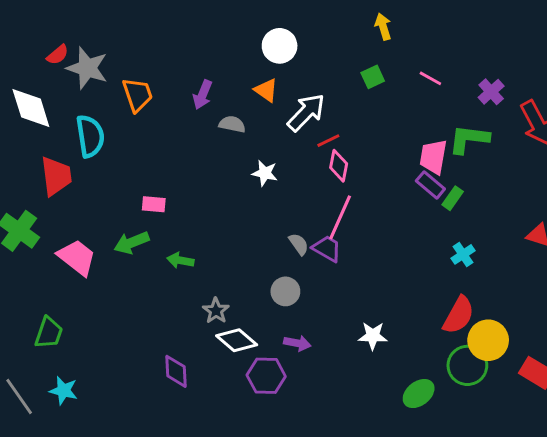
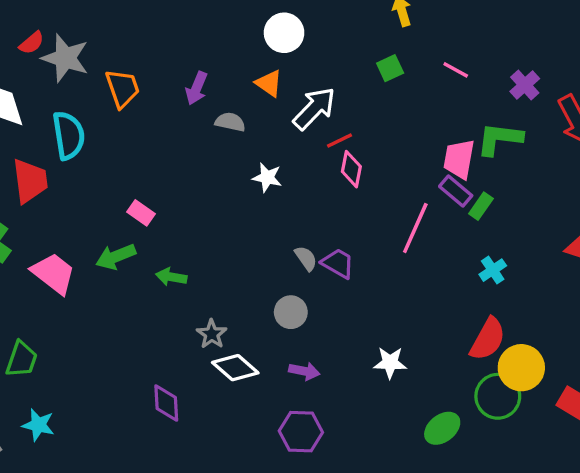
pink rectangle: (154, 204) -> (141, 213), turned 30
pink line: (340, 217) -> (415, 228), moved
purple hexagon: (266, 376) -> (301, 432), moved

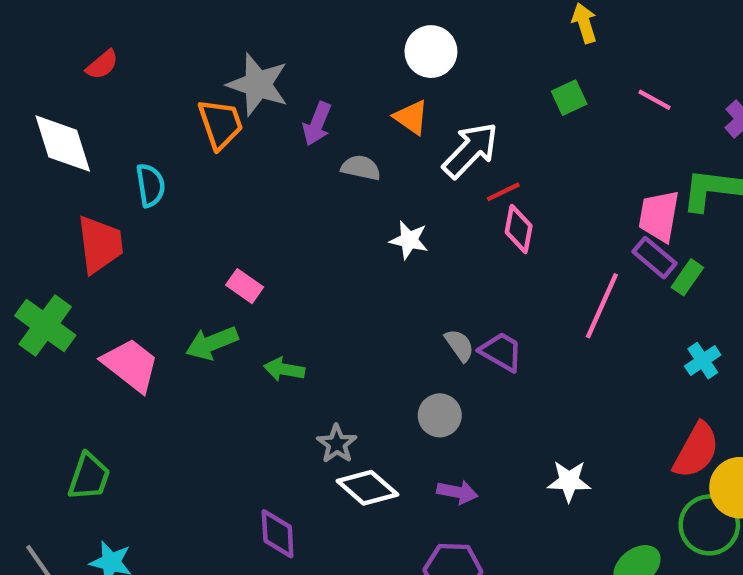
gray star: (65, 58) -> (258, 84), moved
cyan semicircle: (69, 135) -> (150, 185), size x0.7

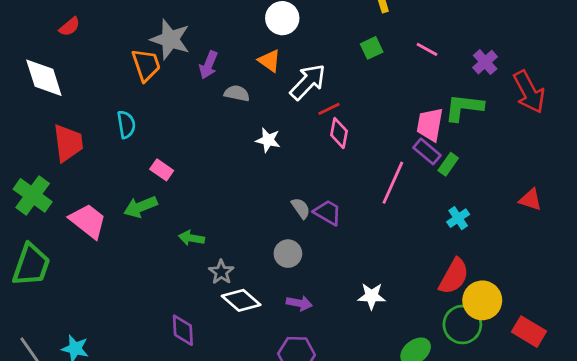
cyan semicircle: (150, 185) -> (126, 125), moved
green arrow: (284, 369) -> (191, 238), moved
green trapezoid: (89, 477) -> (31, 265), moved, size x1.4

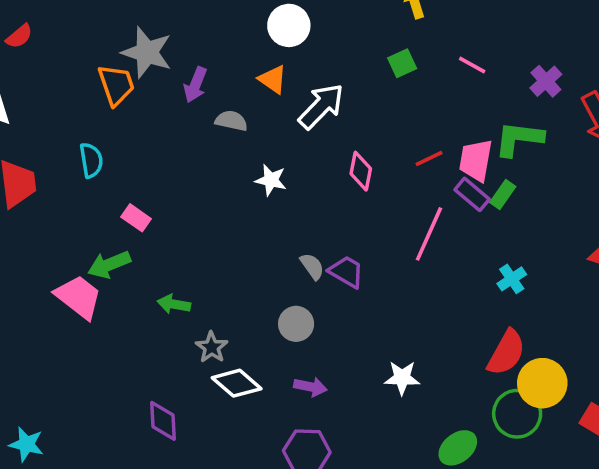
red line: (329, 109) -> (429, 158), moved
green rectangle: (448, 164) -> (503, 194), moved
pink trapezoid: (88, 221) -> (79, 297), moved

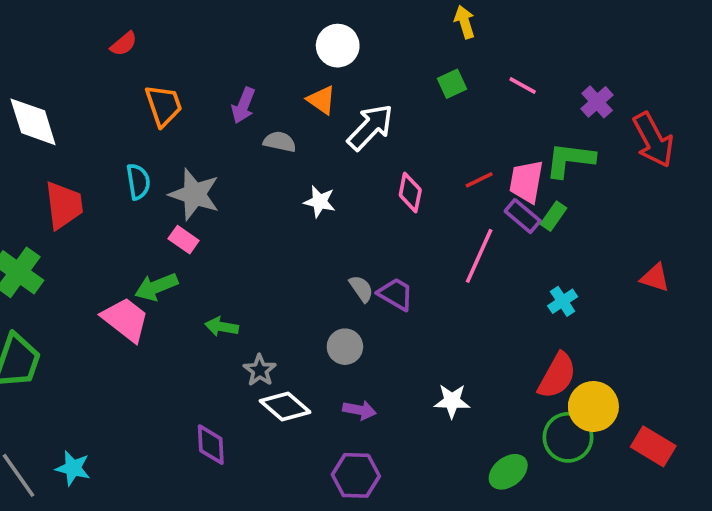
red semicircle: (19, 36) -> (124, 44), moved
gray star: (147, 52) -> (194, 194), moved

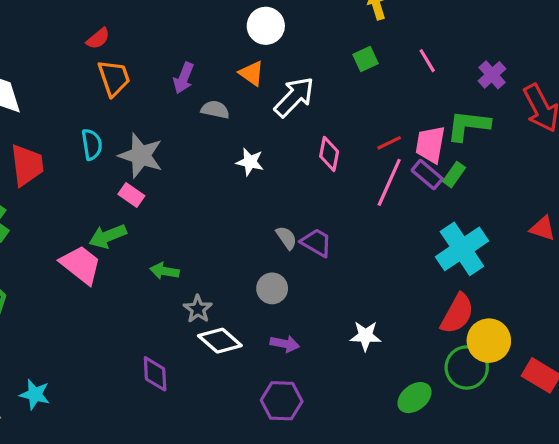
red semicircle: (124, 44) -> (98, 38), moved
pink line: (523, 86) -> (427, 61), turned 30
pink line: (479, 256) -> (389, 182), moved
cyan cross: (563, 301) -> (462, 249), size x2.0

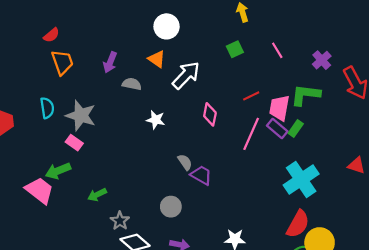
red line: (389, 143) -> (251, 96), moved
gray semicircle: (286, 238) -> (185, 162), moved
green arrow: (165, 271) -> (97, 195), turned -36

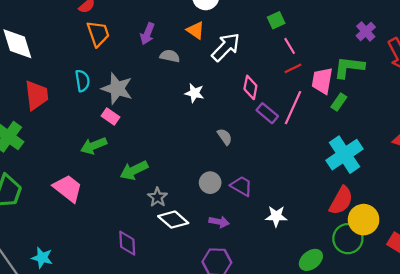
pink line: (277, 50) -> (290, 46), moved
purple rectangle: (277, 128) -> (267, 113), moved
purple trapezoid: (201, 175) -> (241, 186), moved
pink trapezoid: (40, 190) -> (68, 188), moved
green arrow: (97, 195) -> (134, 170), size x1.4

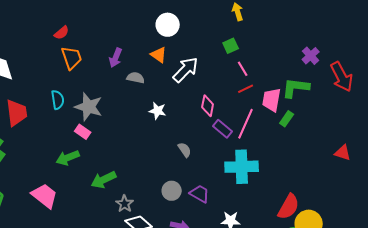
cyan cross: (345, 155) -> (242, 167), moved, turned 32

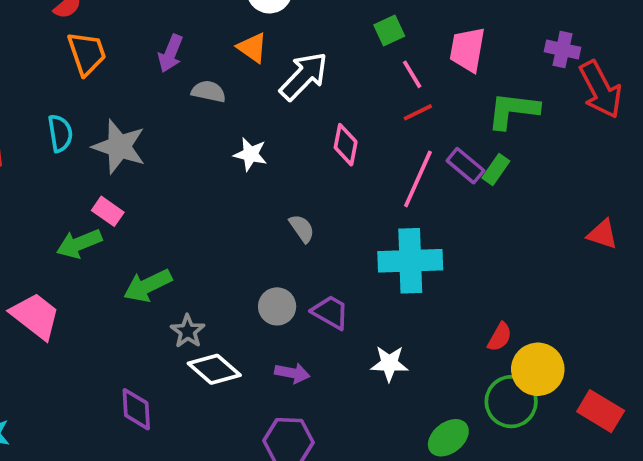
purple cross: (311, 56) -> (563, 50), moved, turned -36
pink trapezoid: (272, 100) -> (467, 50), moved
purple rectangle: (223, 129) -> (465, 166), moved
pink rectangle: (83, 132) -> (108, 211), moved
red semicircle: (289, 207) -> (500, 337), size x0.6

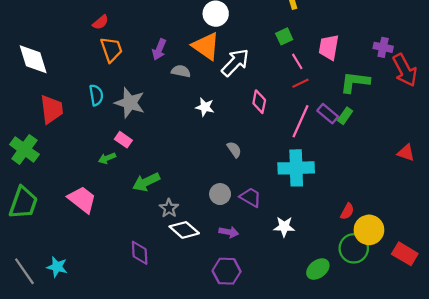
orange triangle: (252, 48) -> (206, 46), size x1.6
green arrow: (79, 244) -> (107, 158), size x0.7

